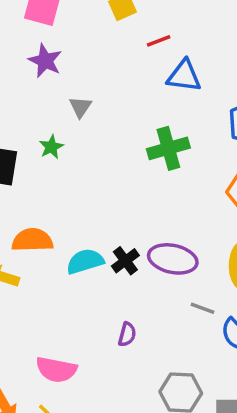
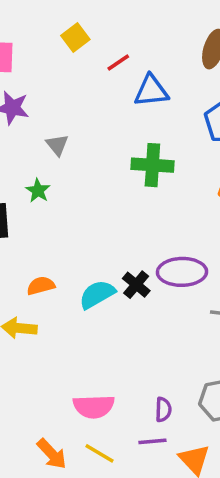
green cross: (168, 148) -> (152, 165), turned 33
orange semicircle: (32, 240) -> (41, 286), size x0.7
purple semicircle: (127, 334) -> (163, 410), moved

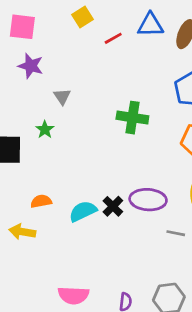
blue triangle: (151, 91) -> (150, 25), moved

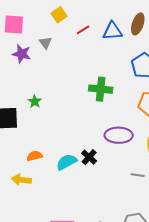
blue triangle: (150, 25) -> (112, 31), moved
gray triangle: (62, 96) -> (45, 43), moved
purple ellipse: (148, 200) -> (119, 135), moved

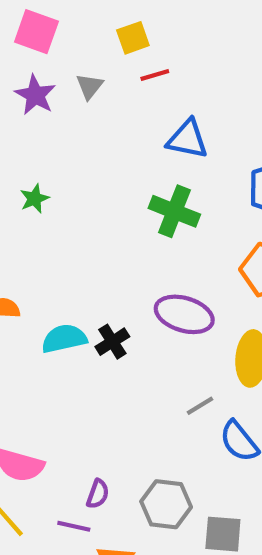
red line: (83, 30) -> (155, 75), moved
blue triangle: (112, 31) -> (187, 139), moved
gray line: (138, 175) -> (200, 406), turned -56

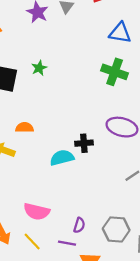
cyan semicircle: (64, 339) -> (62, 158), moved
black cross: (112, 342) -> (84, 143), turned 30

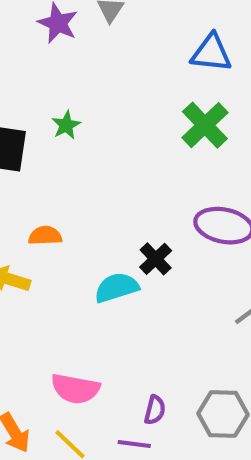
green cross: (115, 72) -> (205, 125), turned 30
black cross: (84, 143) -> (156, 259), turned -36

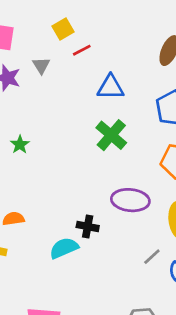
black cross: (156, 259) -> (88, 227), turned -30

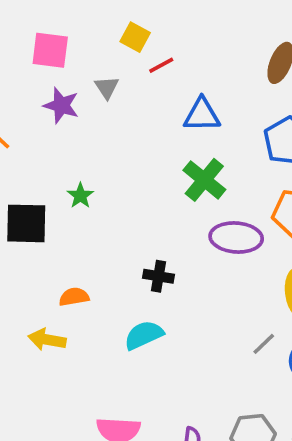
yellow square: (63, 29) -> (135, 37), turned -30
purple ellipse: (130, 200) -> (236, 238), moved
black cross: (88, 227) -> (158, 276), moved

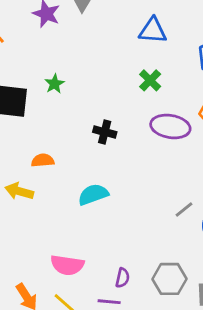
green cross: (204, 180) -> (150, 80), size x0.7
black cross: (158, 276) -> (105, 132), moved

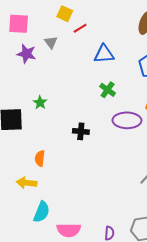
orange semicircle: (43, 160) -> (40, 158), turned -70
cyan semicircle: (93, 194) -> (42, 212), moved, turned 140

